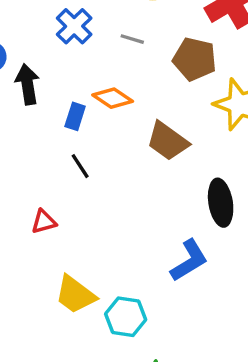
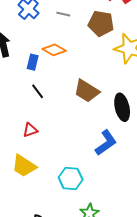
brown trapezoid: (168, 141) -> (87, 91), moved
red triangle: (44, 222) -> (30, 130), moved
yellow trapezoid: (75, 295) -> (24, 166), moved

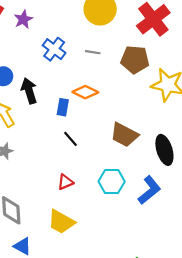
cyan hexagon: (71, 178) -> (112, 181), moved

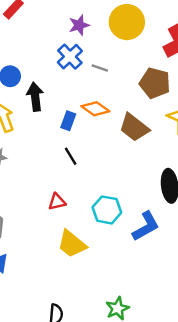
purple star: (23, 19) -> (79, 25), moved
gray line: (93, 52) -> (100, 68), moved
brown trapezoid: (124, 135) -> (134, 127), moved
yellow trapezoid: (61, 222) -> (72, 244), moved

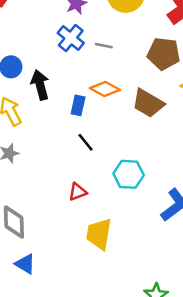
cyan hexagon: (107, 210) -> (129, 174), moved
yellow trapezoid: (72, 244) -> (99, 234), turned 68

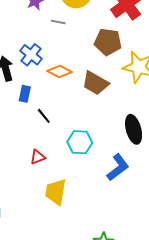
blue cross: (71, 38) -> (31, 55), moved
gray line: (104, 46) -> (58, 22), moved
blue rectangle: (78, 105) -> (25, 94), moved

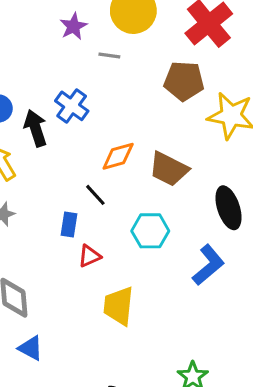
orange diamond: (59, 72) -> (118, 156), moved, turned -40
brown trapezoid: (95, 83) -> (169, 169), moved
blue rectangle: (25, 94) -> (69, 224), moved

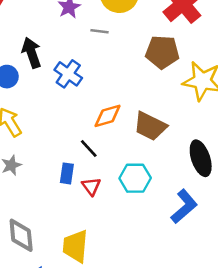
black arrow: (36, 128) -> (32, 53), moved
red triangle: (89, 256) -> (91, 186), moved, turned -42
yellow trapezoid: (119, 306) -> (75, 246), moved

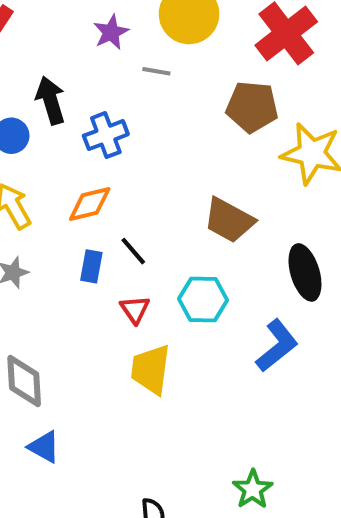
blue cross: (68, 74) -> (106, 135), turned 32
orange diamond: (108, 116) -> (90, 204), moved
blue rectangle: (67, 173) -> (91, 266), moved
yellow trapezoid: (75, 246) -> (151, 369), moved

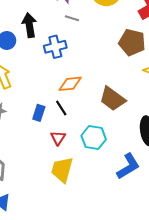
gray line: (156, 71) -> (72, 18), moved
orange diamond: (90, 204) -> (70, 84), moved

